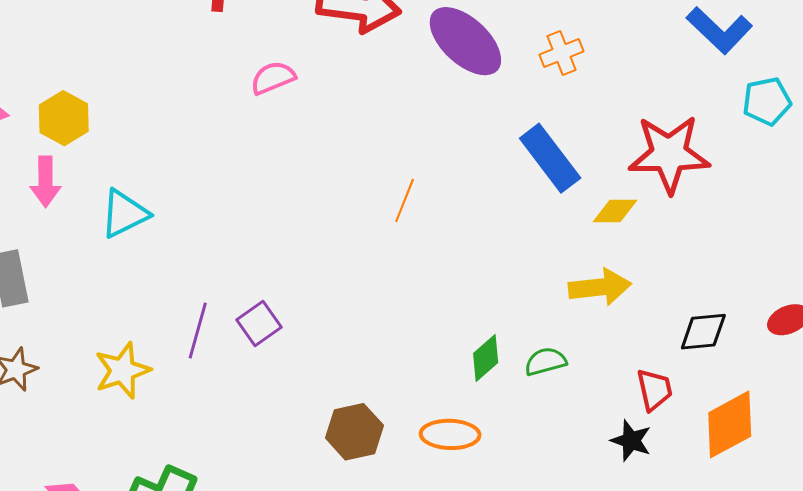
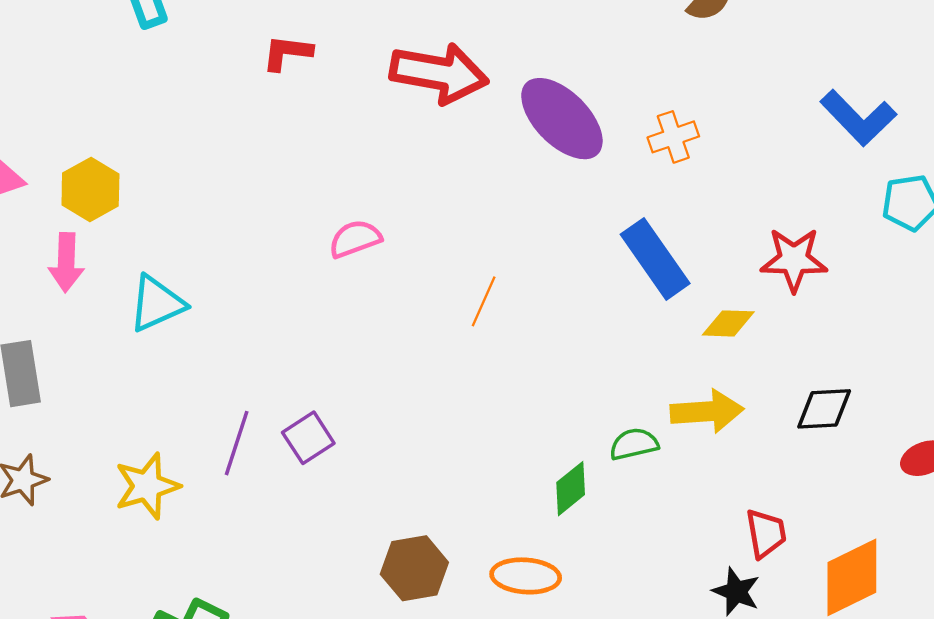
pink semicircle: (273, 78) -> (355, 239), moved
red star: (669, 154) -> (794, 260), size x0.7
black diamond: (703, 332) -> (824, 409), moved
green semicircle: (546, 362) -> (634, 444), moved

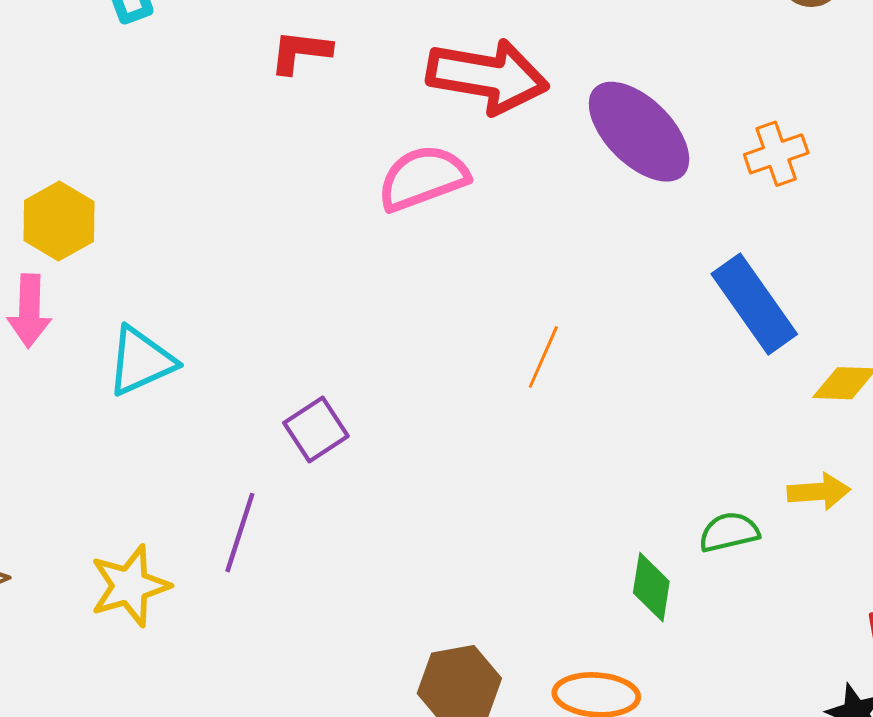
pink semicircle: (355, 239) -> (423, 178), moved, size x1.4
yellow arrow: (707, 411) -> (819, 492), size x0.7
purple square: (308, 438) -> (316, 429), moved
green diamond: (571, 489) -> (651, 587), turned -42

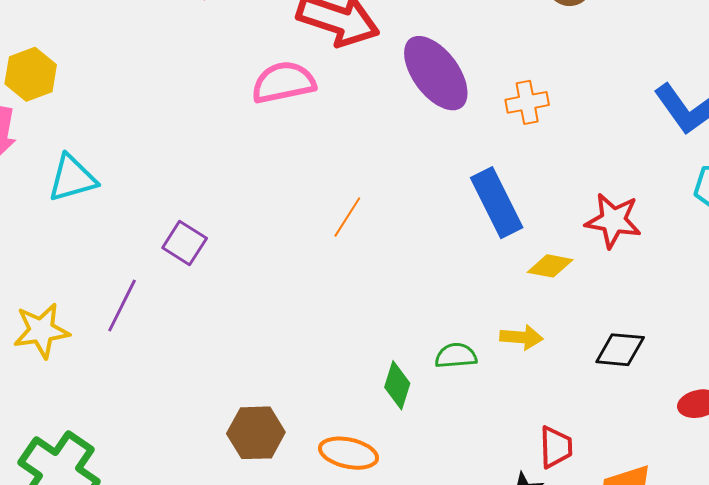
purple square: (316, 429) -> (185, 243), turned -33

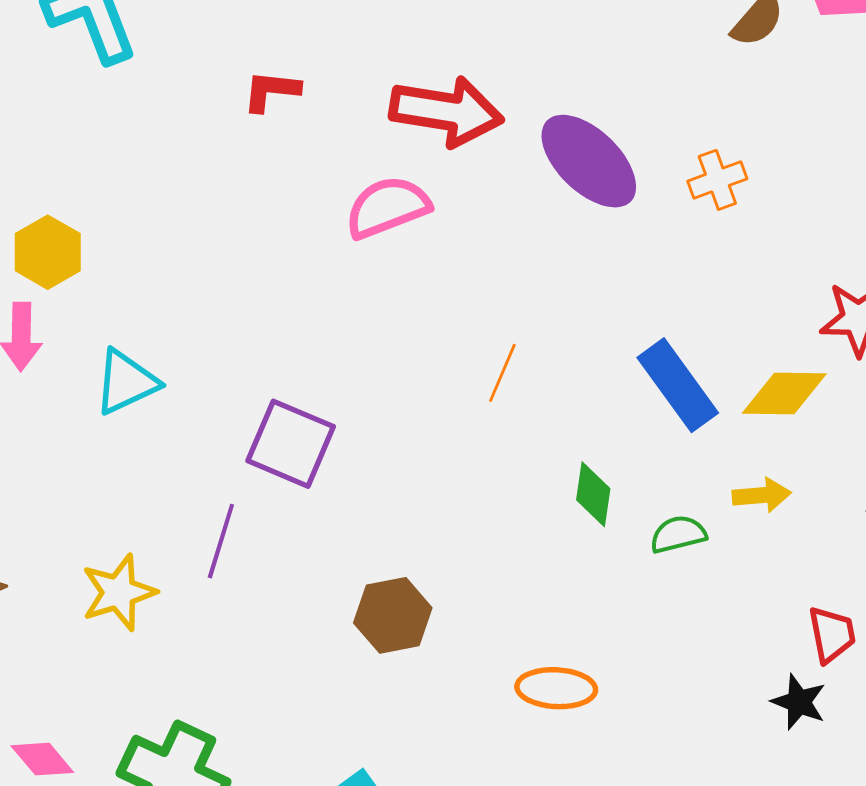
blue rectangle: (497, 203) -> (678, 385), moved
purple square: (185, 243) -> (291, 444), size x1.5
yellow diamond: (550, 266) -> (784, 394), size x1.4
green diamond: (397, 385) -> (593, 494), moved
brown hexagon: (256, 433) -> (393, 615), moved

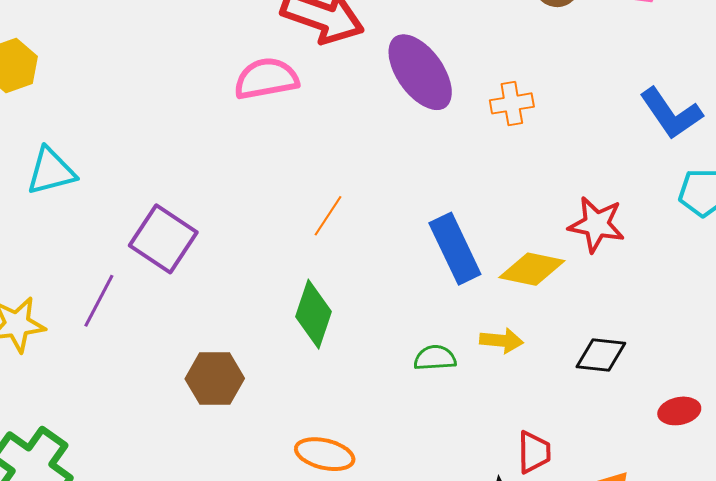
green diamond: (593, 494) -> (314, 314), moved, size x1.4

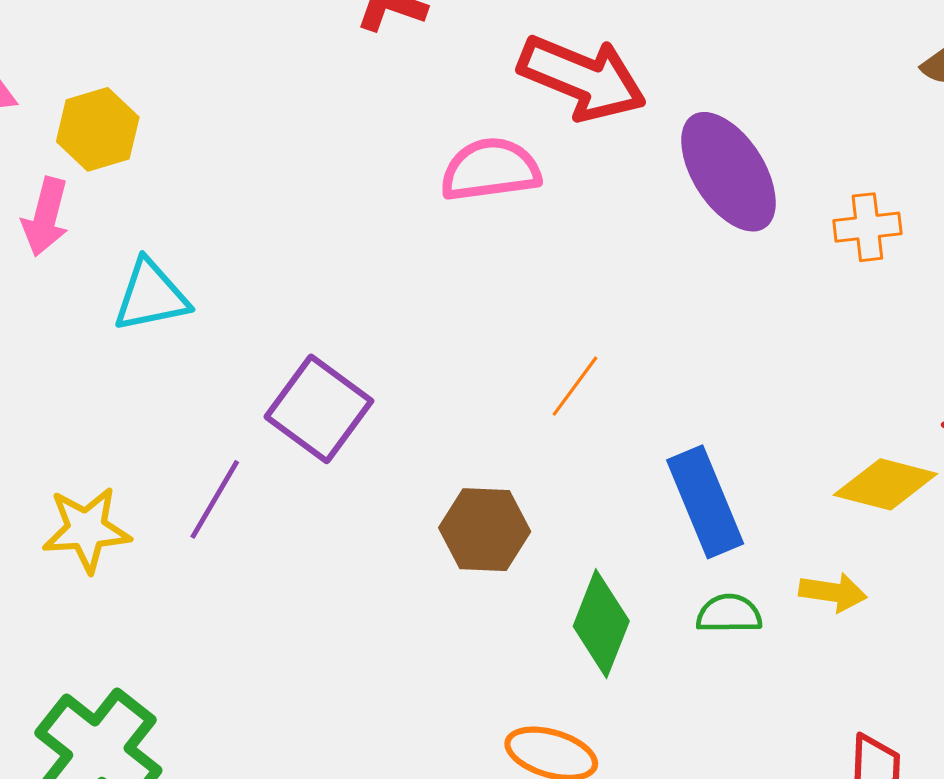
blue rectangle: (455, 249) -> (705, 502), moved
green diamond: (314, 314) -> (601, 624), moved
brown hexagon: (215, 379) -> (485, 530), moved

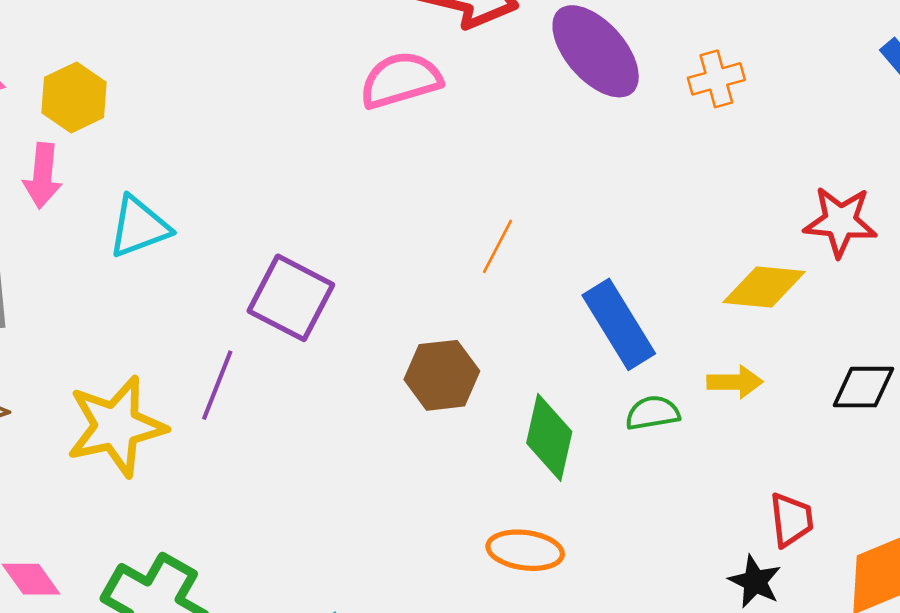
yellow star: (87, 530) -> (116, 426), size x1.4

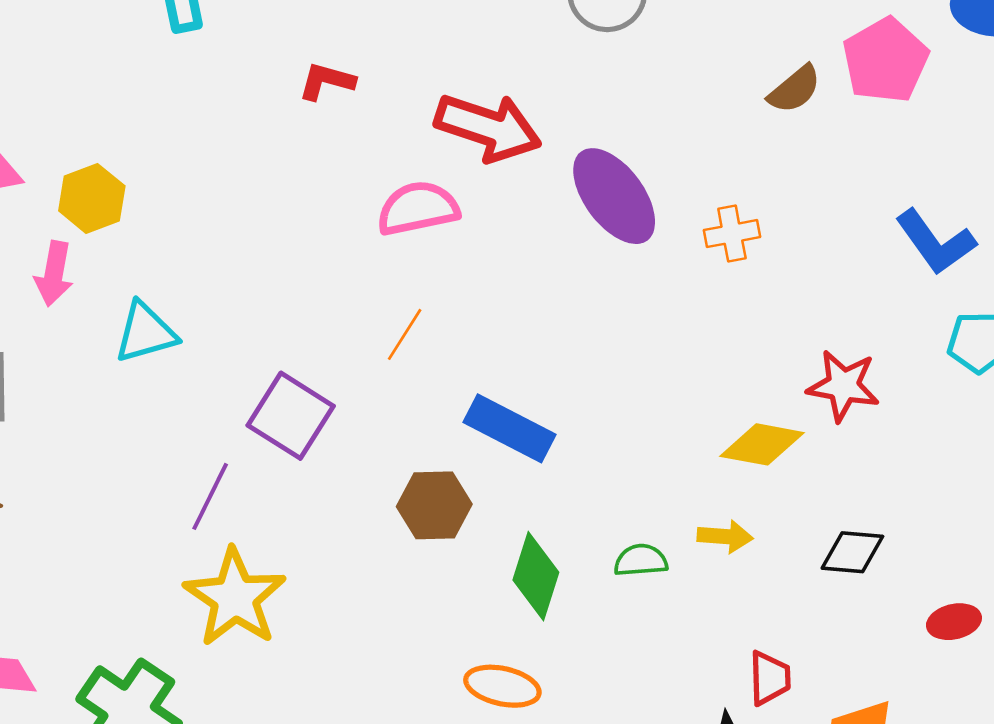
orange line: (497, 246) -> (405, 334), moved
blue rectangle: (619, 324) -> (510, 428), moved, turned -36
yellow star: (116, 426) -> (235, 598), moved, turned -30

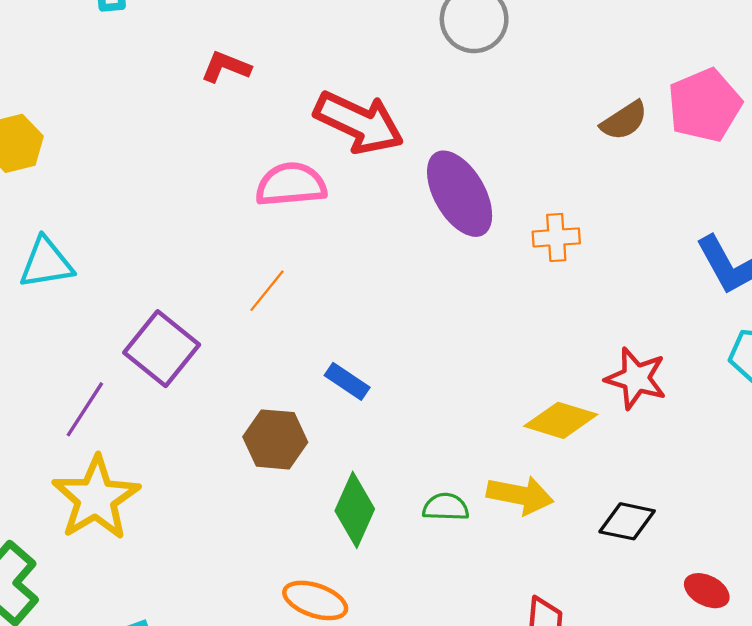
blue rectangle: (510, 428) -> (347, 381), size x0.6
yellow arrow: (725, 536) -> (520, 495), size x1.4
red ellipse: (954, 622) -> (707, 591), turned 33

